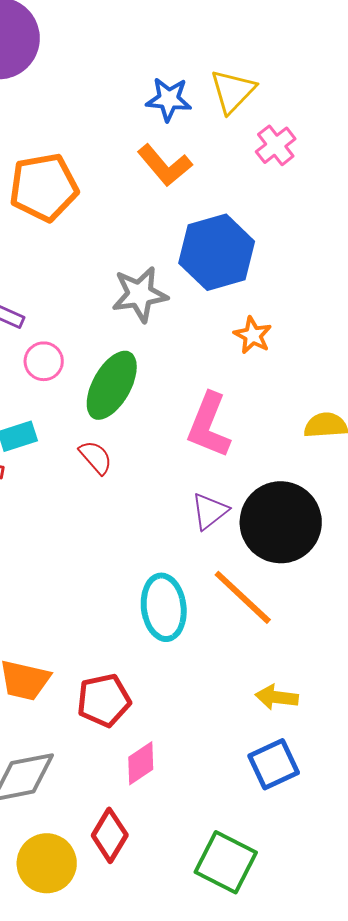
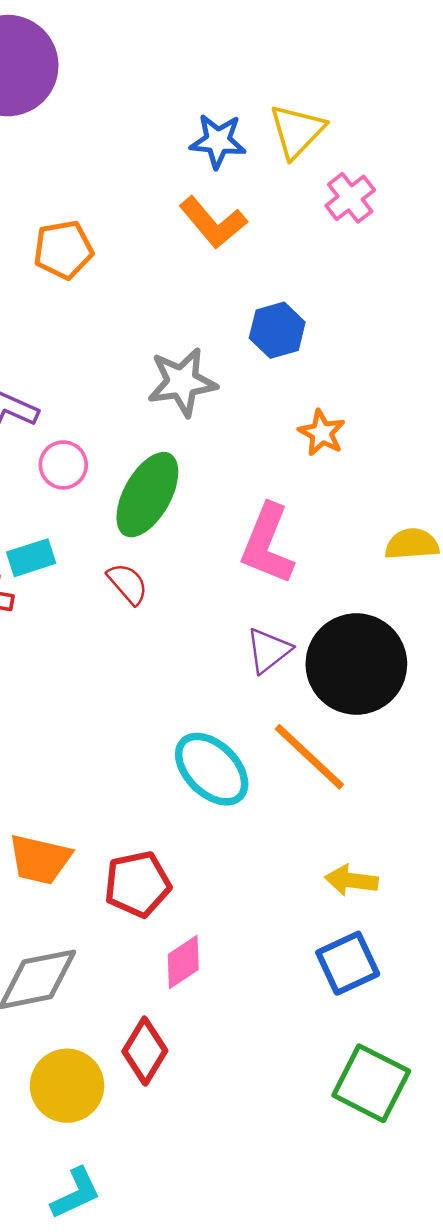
orange pentagon: (44, 187) -> (63, 250), size x0.7
blue hexagon: (217, 252) -> (277, 330), size x0.6
cyan ellipse: (164, 607) -> (212, 769), turned -38
green square: (226, 862) -> (371, 1083), moved

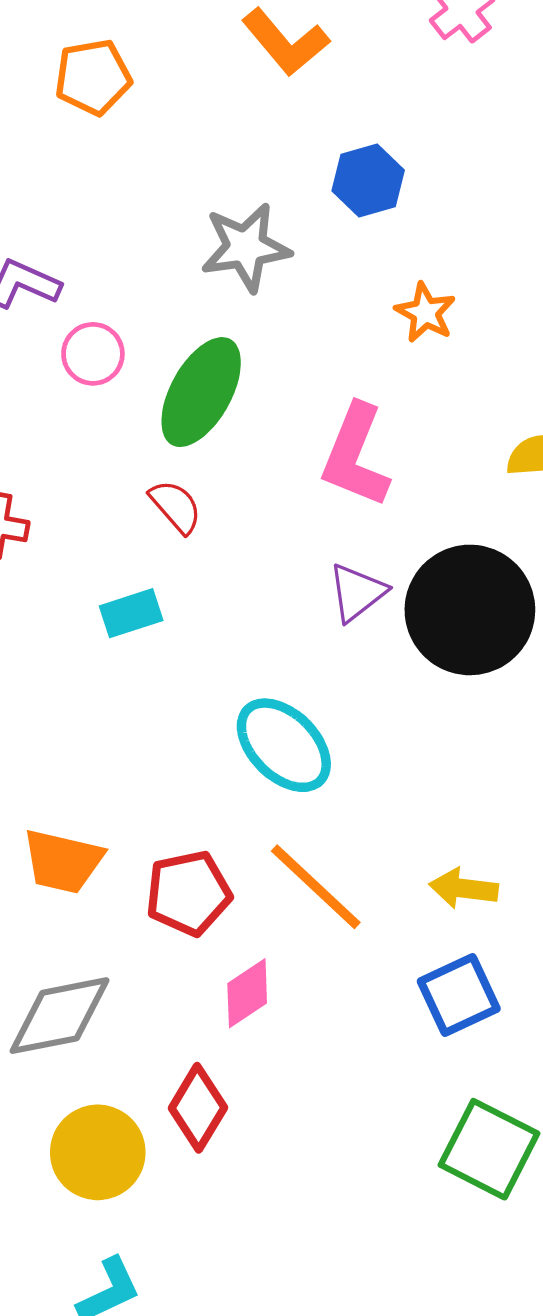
cyan rectangle: (31, 558) -> (131, 613), moved
orange line: (309, 757) -> (316, 887), moved

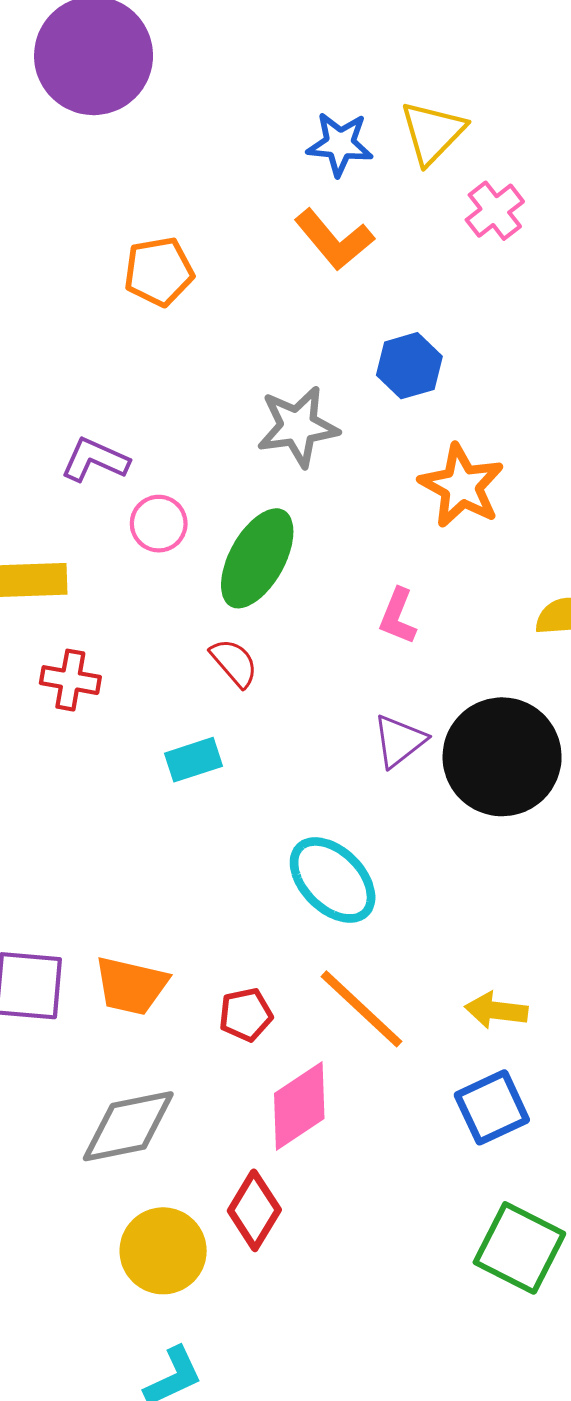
orange star: (425, 313) -> (461, 486), size x1.5
pink L-shape: (355, 456) -> (398, 616), size x0.6
red pentagon: (188, 893) -> (246, 1015), size x0.7
pink diamond: (247, 993) -> (299, 1106), size x1.4

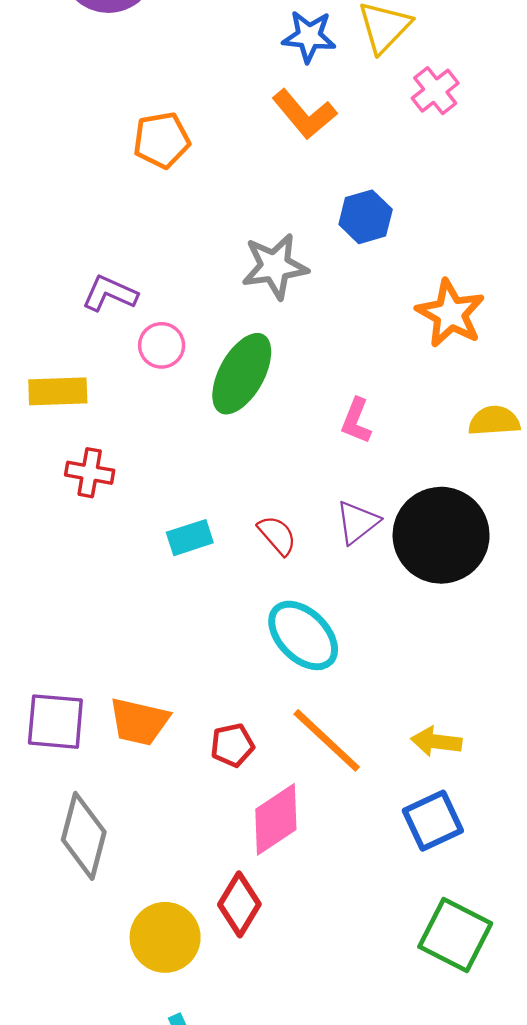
orange star: (461, 486) -> (450, 314), moved
red semicircle: (234, 663) -> (277, 535), moved
gray diamond: (128, 1126) -> (84, 836), moved, turned -64

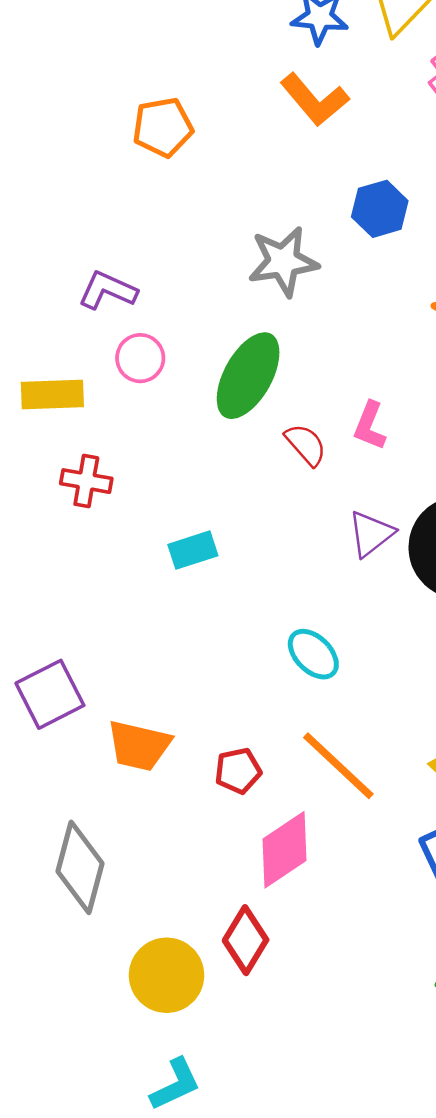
pink circle: (162, 345) -> (140, 358), moved
red semicircle: (277, 535) -> (306, 445), moved
cyan ellipse: (303, 635) -> (313, 654), size x0.7
purple square: (55, 722) -> (50, 694), moved, turned -32

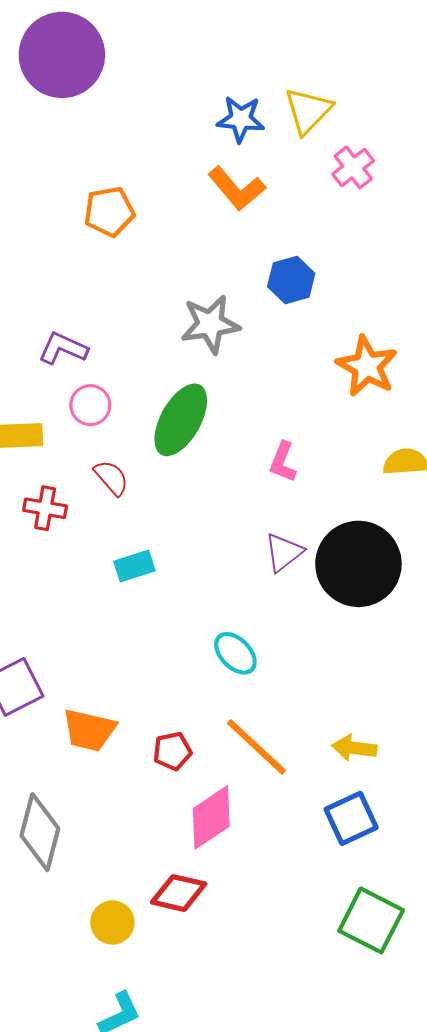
red semicircle: (306, 445) -> (111, 478), moved
red diamond: (246, 940) -> (179, 893), turned 72
yellow circle: (167, 975) -> (112, 923), size x0.7

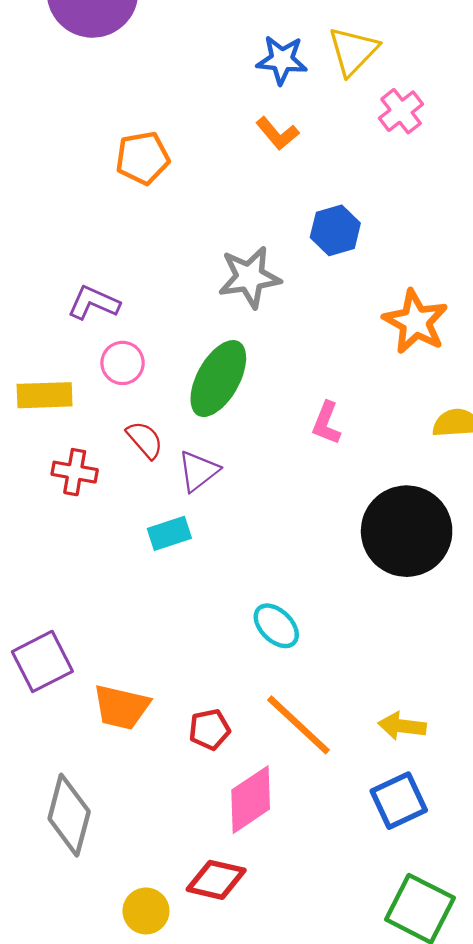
orange L-shape: (236, 189) -> (277, 133), size x0.7
purple triangle: (284, 552) -> (198, 471), moved

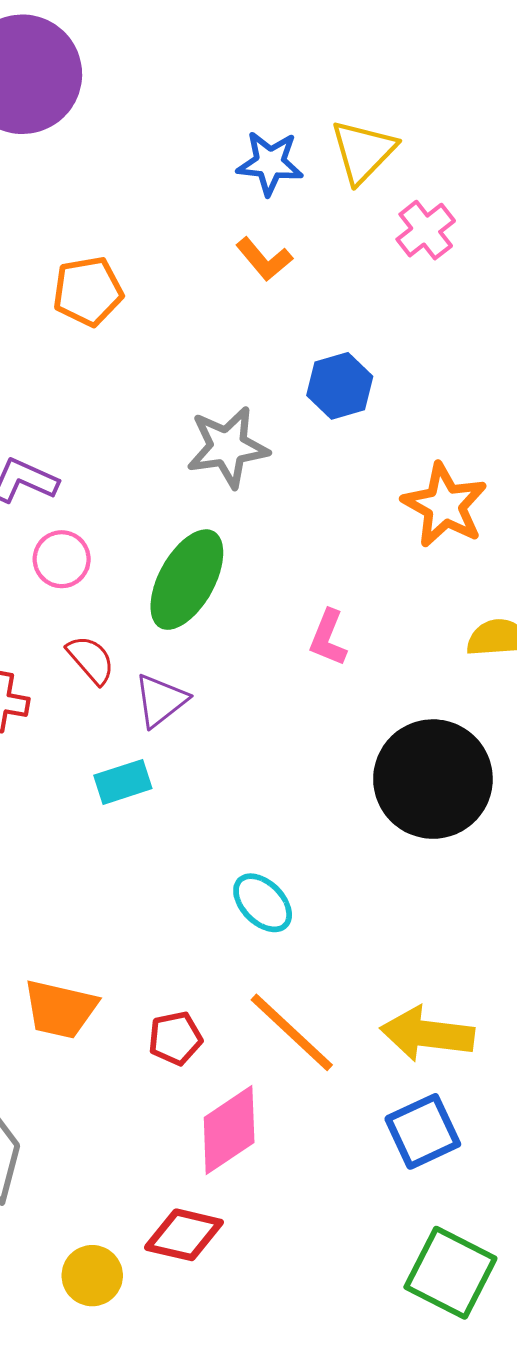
yellow arrow: (402, 726) -> (427, 1034), size x1.5

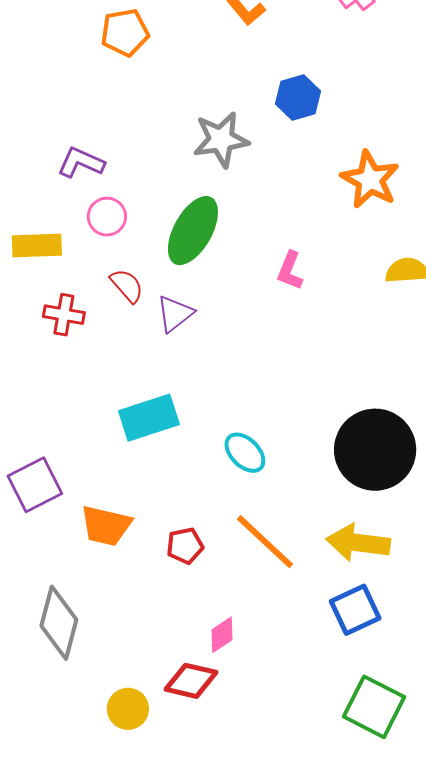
black circle: (433, 779) -> (375, 450), moved
cyan rectangle: (123, 782) -> (149, 418), moved, size x1.5
pink diamond: (229, 1130) -> (222, 635), moved, size x0.6

